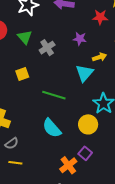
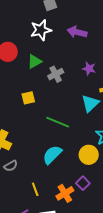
green triangle: (25, 37) -> (34, 61), turned 35
cyan semicircle: (52, 128) -> (52, 155), turned 80
yellow line: (15, 163) -> (35, 189), moved, turned 56

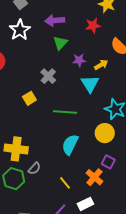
green triangle: (34, 61) -> (60, 43), moved
purple star: (89, 69) -> (79, 60), moved
gray cross: (56, 74) -> (48, 76), moved

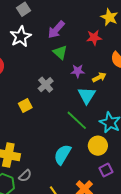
purple arrow: (55, 20) -> (56, 30), turned -48
green triangle: (60, 43) -> (60, 52), turned -35
green line: (65, 112) -> (77, 120), moved, turned 35
purple square: (108, 162) -> (106, 170), moved, turned 32

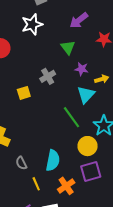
purple arrow: (56, 30) -> (79, 20), moved
cyan semicircle: (62, 155) -> (53, 160), moved, turned 150
purple square: (106, 170) -> (91, 172), size x1.5
gray semicircle: (25, 176) -> (21, 163), moved, turned 96

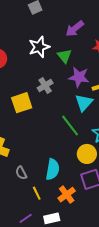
white star: (32, 24) -> (39, 47), moved
purple star: (82, 69) -> (79, 77), size x1.5
yellow square: (24, 93) -> (22, 103), size x1.5

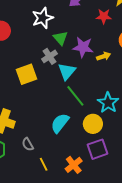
green triangle: (65, 56) -> (61, 38), moved
cyan triangle: (84, 103) -> (67, 71), moved
cyan semicircle: (53, 169) -> (60, 123), moved, turned -150

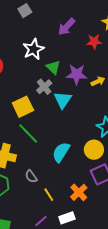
green line: (75, 96) -> (28, 134), moved

